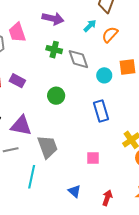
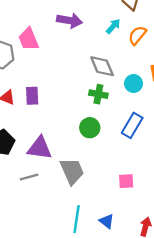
green cross: (54, 50) -> (98, 94), moved
purple rectangle: (17, 81) -> (32, 96), turned 63
green circle: (56, 96) -> (90, 128), moved
blue rectangle: (101, 111) -> (132, 125), turned 50
cyan line: (32, 177) -> (77, 219), moved

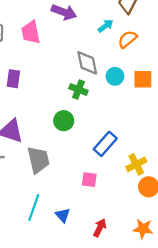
pink trapezoid: (29, 39) -> (31, 32), moved
cyan circle: (134, 84) -> (115, 76), moved
blue rectangle: (132, 125) -> (105, 144), moved

